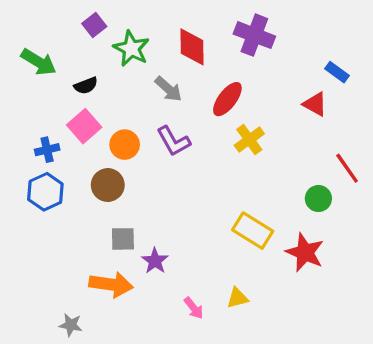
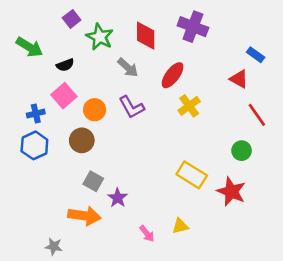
red line: (347, 168) -> (257, 115), moved
gray square: (123, 239) -> (93, 181), turned 30

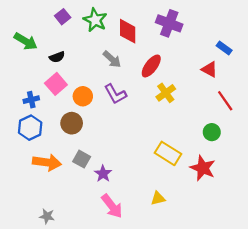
green star: (100, 37) -> (95, 20), moved
orange arrow: (84, 216) -> (47, 162), moved
pink arrow: (147, 234) -> (112, 206), moved, size x1.6

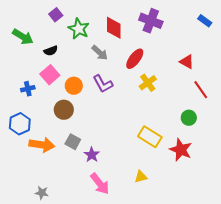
green star: (95, 20) -> (79, 29), moved
blue rectangle: (224, 48) -> (205, 21), moved
blue hexagon: (30, 128) -> (20, 124), moved

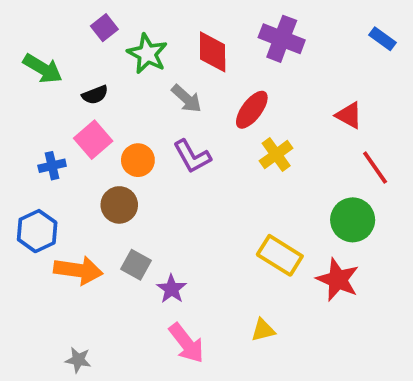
green circle: (189, 118) -> (353, 220), size x1.5

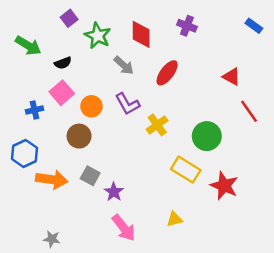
purple cross: (282, 39) -> (187, 26), size x0.7
yellow cross: (276, 155) -> (157, 125), moved
green circle: (353, 220) -> (207, 136), moved

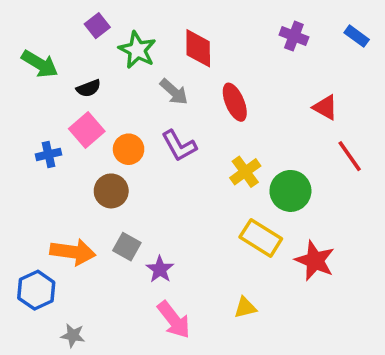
purple cross: (187, 26) -> (294, 36), moved
red ellipse: (167, 73) -> (235, 102), turned -60
yellow cross: (157, 125) -> (245, 172), moved
blue hexagon: (25, 153) -> (36, 290), moved

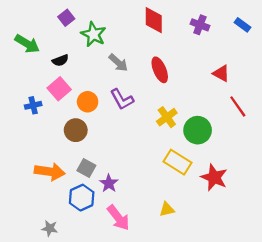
red diamond: (198, 48) -> (154, 20), moved
blue hexagon: (36, 290) -> (82, 198), moved

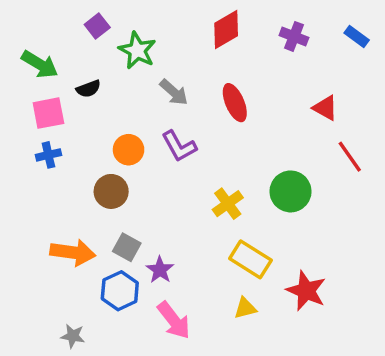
red diamond: (154, 20) -> (226, 30), turned 60
pink square: (59, 89) -> (48, 113), moved, turned 30
yellow cross: (167, 117) -> (228, 204), moved
yellow rectangle: (177, 162) -> (250, 259), moved
red star: (214, 177) -> (306, 291), moved

